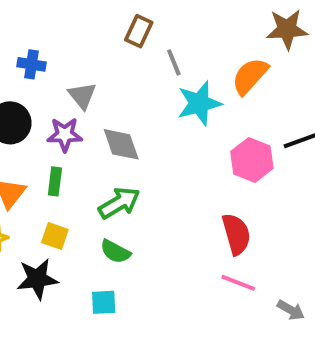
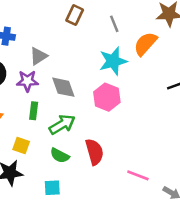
gray line: (174, 62) -> (114, 24), moved
gray triangle: (82, 96) -> (39, 56), turned 36
pink hexagon: (252, 160) -> (107, 97), moved
green rectangle: (55, 181) -> (34, 111), moved
red semicircle: (236, 234) -> (94, 152), moved

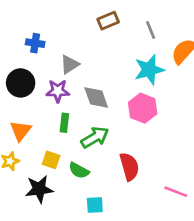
brown rectangle: (75, 15) -> (108, 21), turned 42
green semicircle: (60, 156) -> (79, 171), moved
cyan square: (52, 188) -> (95, 205), moved

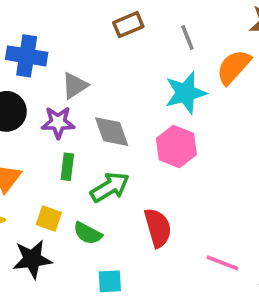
blue cross: (35, 43) -> (27, 56), size x1.5

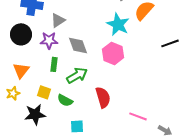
cyan star: (186, 93) -> (118, 24), turned -30

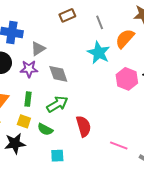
pink hexagon: (113, 53) -> (127, 79), moved
green rectangle: (54, 64) -> (28, 99), moved

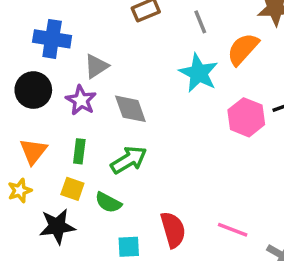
purple star: (29, 69) -> (81, 100), turned 30
red semicircle: (84, 126) -> (173, 230), moved

